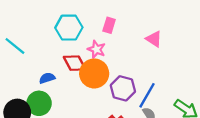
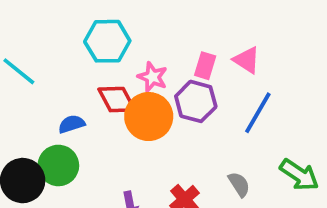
pink rectangle: (109, 25) -> (205, 66), moved
purple hexagon: (123, 88) -> (196, 101), moved
blue line: (147, 95) -> (258, 113), moved

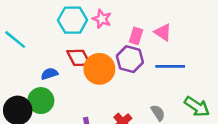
pink star: (152, 77) -> (102, 19), moved
blue line: (258, 113) -> (170, 66), turned 60

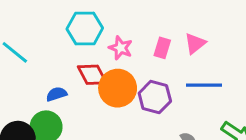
pink star: (102, 19) -> (121, 48), moved
pink triangle: (163, 32) -> (195, 43), turned 48
purple hexagon: (130, 59) -> (155, 97), moved

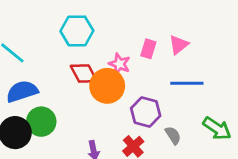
pink star: (121, 48) -> (120, 64), moved
blue semicircle: (57, 94) -> (22, 91), moved, size x1.6
purple hexagon: (155, 97) -> (146, 112), moved

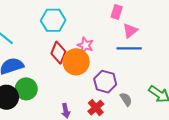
pink rectangle: (148, 49) -> (117, 12), moved
red diamond: (84, 74) -> (58, 53), turned 50
blue line: (187, 83) -> (129, 48), moved

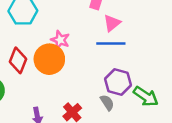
red diamond: (58, 53) -> (18, 60), moved
purple hexagon: (105, 82) -> (118, 82), moved

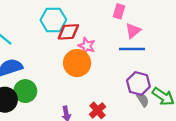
red diamond: (18, 60) -> (68, 32), moved, turned 65
gray semicircle: (107, 103) -> (143, 100), moved

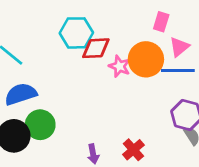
orange circle: (77, 63) -> (146, 59), moved

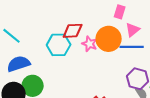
cyan hexagon: (76, 33) -> (59, 45), moved

